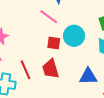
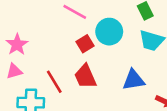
red square: (54, 43) -> (85, 44), turned -32

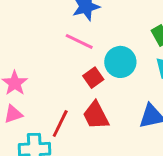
red line: (54, 82) -> (60, 124), turned 60

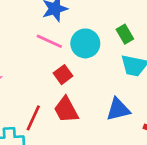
cyan circle: (120, 62) -> (85, 43), moved

